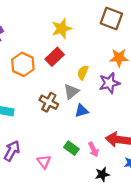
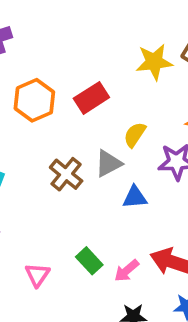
yellow star: (62, 29) -> (154, 62), moved
blue triangle: (82, 111) -> (135, 197), moved
pink arrow: (93, 149) -> (127, 271), turned 64

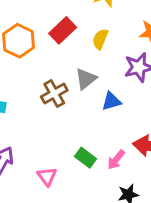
yellow semicircle: (135, 135) -> (100, 39), moved
brown cross: (66, 174) -> (54, 94), turned 32

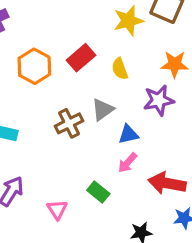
yellow semicircle: (100, 39) -> (120, 69), turned -45
pink arrow: (116, 160) -> (127, 163), moved

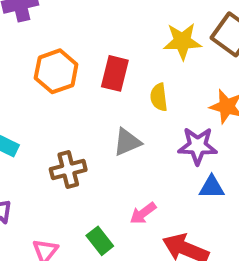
red rectangle: (81, 58) -> (115, 73), turned -48
brown cross: (69, 123) -> (68, 170), moved
blue triangle: (128, 134) -> (212, 187), moved

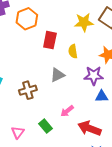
orange hexagon: (56, 71) -> (27, 19), moved

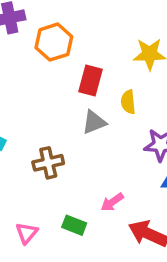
gray triangle: (58, 75) -> (94, 122), moved
green rectangle: (45, 126) -> (74, 225), turned -32

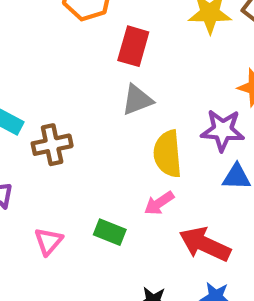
yellow semicircle: (128, 102) -> (168, 154), moved, size x1.5
brown cross: (48, 163) -> (52, 145), moved

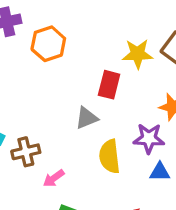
red rectangle: (133, 46) -> (109, 85), moved
pink arrow: (159, 203) -> (54, 178), moved

